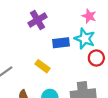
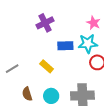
cyan star: (85, 39) -> (88, 44), turned -30

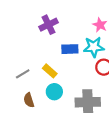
gray line: (12, 69) -> (23, 74), moved
cyan circle: (51, 96) -> (54, 92), moved

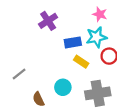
yellow rectangle: (50, 71) -> (81, 62), moved
gray line: (23, 74) -> (19, 74), moved

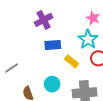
cyan star: (96, 37) -> (88, 39), turned -30
blue rectangle: (73, 42) -> (53, 45), moved

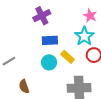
cyan circle: (52, 84) -> (49, 62), moved

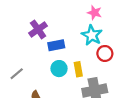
purple cross: (42, 16) -> (38, 29), moved
yellow rectangle: (68, 57) -> (78, 69), moved, turned 48

